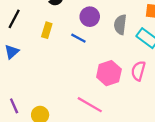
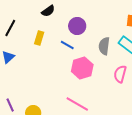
gray semicircle: (120, 25) -> (104, 46), moved
pink hexagon: (109, 73) -> (82, 68), moved

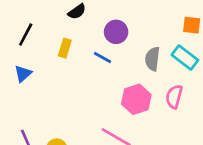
pink hexagon: (82, 68) -> (136, 99), moved

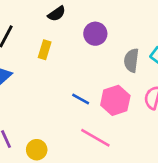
blue line: (103, 57) -> (81, 99), moved

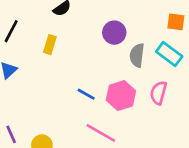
purple circle: (95, 34) -> (114, 33), moved

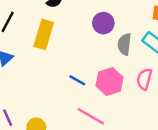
yellow rectangle: (50, 45) -> (44, 34), size x1.6

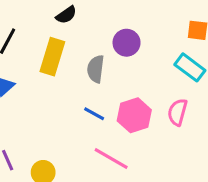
gray semicircle: (124, 44) -> (96, 69), moved

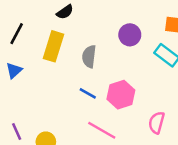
purple circle: (127, 43) -> (130, 35), moved
pink semicircle: (177, 112) -> (157, 123), moved

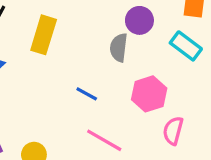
gray semicircle: (89, 56) -> (119, 48), moved
pink hexagon: (121, 95) -> (149, 94), moved

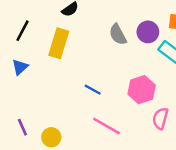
purple circle: (139, 20) -> (148, 32), moved
gray semicircle: (119, 48) -> (118, 34), moved, turned -35

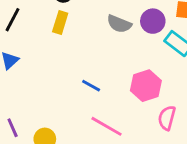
gray semicircle: (118, 34) -> (119, 24), turned -40
yellow rectangle: (59, 43) -> (60, 23), moved, size x0.7

